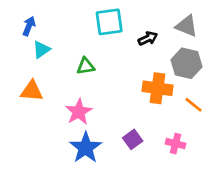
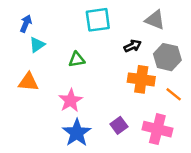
gray triangle: (187, 26) -> (155, 20), moved
black arrow: (148, 38) -> (133, 46), moved
pink cross: (175, 144) -> (157, 129), size x1.6

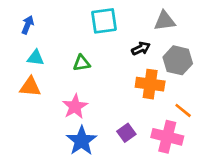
gray triangle: (155, 20) -> (165, 21), turned -30
cyan triangle: (37, 45) -> (35, 58), moved, turned 42
orange line: (174, 94) -> (183, 110), moved

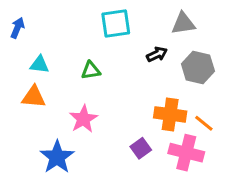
blue arrow: (28, 25) -> (17, 28), moved
orange cross: (150, 84) -> (170, 114), moved
blue star: (82, 141) -> (57, 157), moved

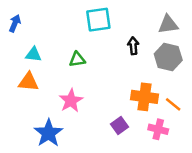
gray triangle: (183, 23) -> (168, 25), moved
black arrow: (157, 54) -> (133, 46), turned -70
pink cross: (186, 153) -> (158, 129), size x0.7

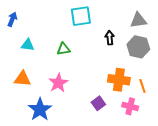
orange triangle: (29, 82) -> (23, 79), moved
orange line: (173, 104) -> (142, 86), turned 32

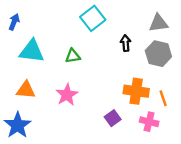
cyan square: (81, 16) -> (93, 18), turned -30
cyan triangle: (28, 45) -> (32, 51), size x1.6
blue star: (40, 109) -> (18, 125), moved

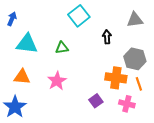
gray hexagon: (158, 54) -> (135, 59), moved

